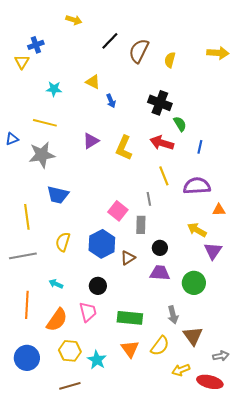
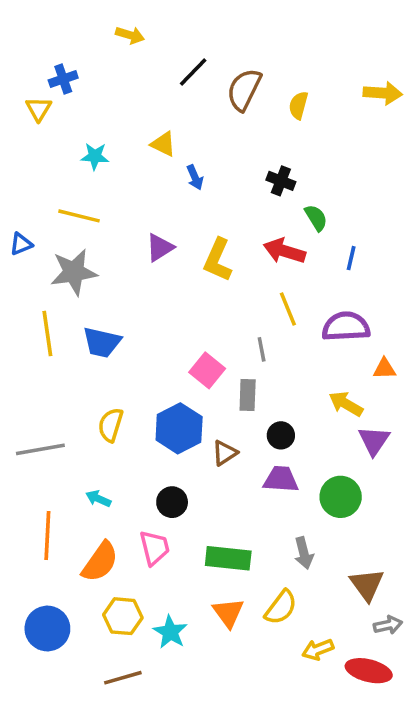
black cross: (160, 103) -> (281, 181), size x0.7
yellow line: (27, 217) -> (47, 334), moved
brown triangle: (193, 336) -> (367, 585), moved

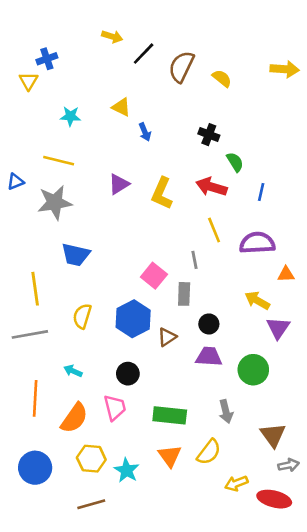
yellow arrow: (130, 35) -> (112, 37), moved
yellow semicircle: (298, 105) -> (222, 78), turned 114
yellow line: (47, 334) -> (35, 289), moved

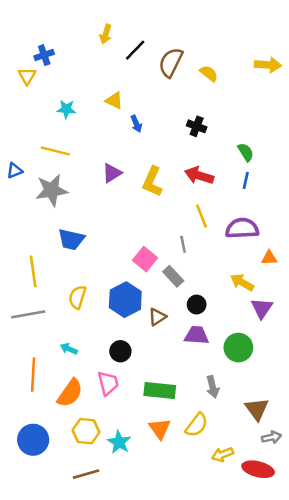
yellow arrow: (112, 37) -> (106, 34), turned 90
green semicircle: (235, 162) -> (246, 152), moved
gray rectangle: (184, 294) -> (173, 276), turned -45

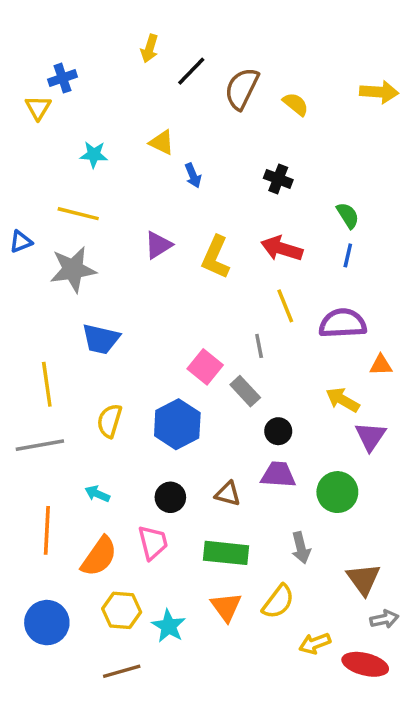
brown triangle: (157, 317) -> (228, 494), moved, turned 48

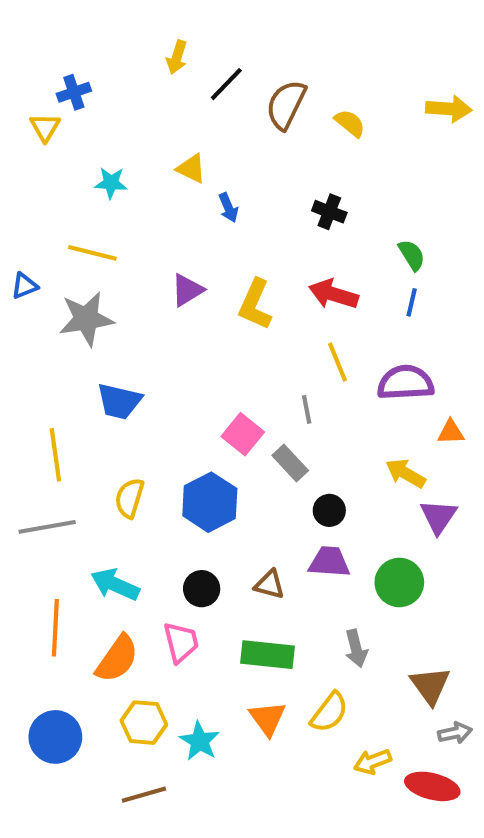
cyan arrow: (97, 494) -> (115, 585), size x1.6

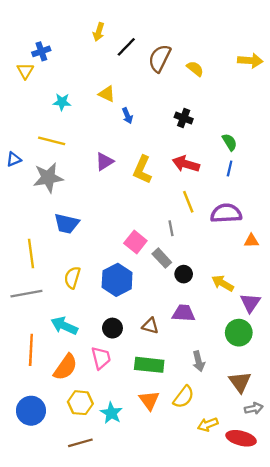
yellow arrow: (406, 473) -> (223, 283), moved
black circle: (329, 510) -> (184, 274), moved
purple triangle: (438, 517) -> (250, 303), moved
green circle: (399, 582) -> (239, 333), moved

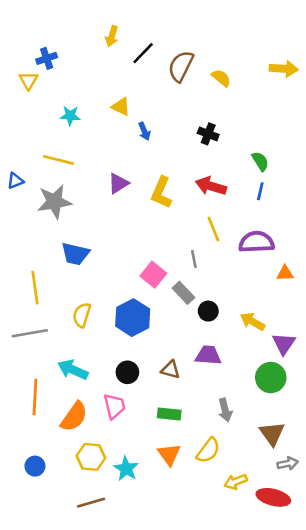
green rectangle: (149, 365) -> (169, 414), size x0.7
blue circle: (31, 411) -> (35, 466), size x0.6

